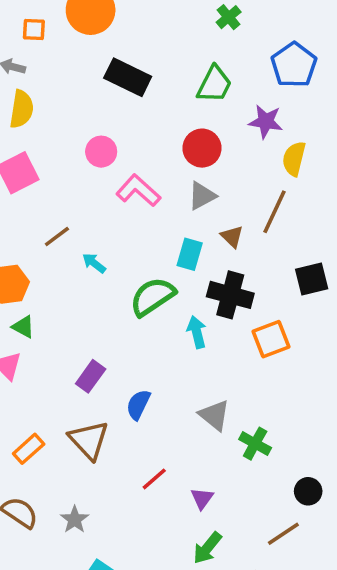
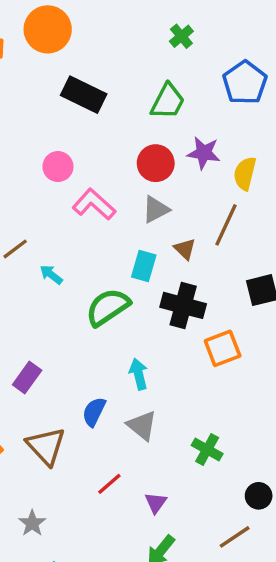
purple star: (266, 122) -> (204, 153), moved
cyan arrow: (197, 332) -> (139, 374), moved
purple rectangle: (91, 376) -> (27, 377), moved
gray triangle: (214, 415) -> (142, 426), moved

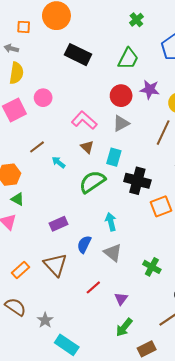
pink circle: (58, 167) -> (43, 98), moved
brown triangle: (185, 249) -> (87, 147), moved
purple rectangle: (27, 377) -> (58, 224), moved, turned 30
gray star: (32, 523) -> (45, 320), moved

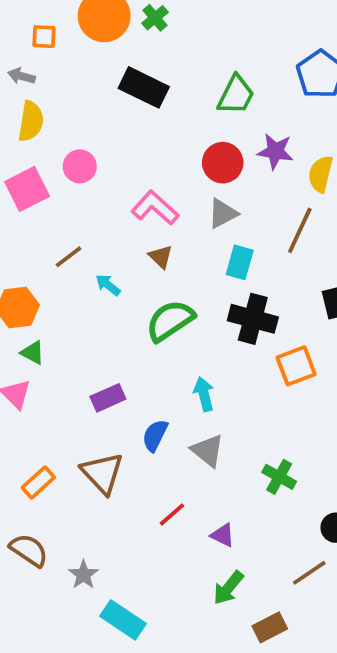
green cross: (136, 20) -> (155, 18), moved
cyan rectangle: (114, 157) -> (240, 262), moved
purple triangle: (121, 299) -> (223, 535), turned -40

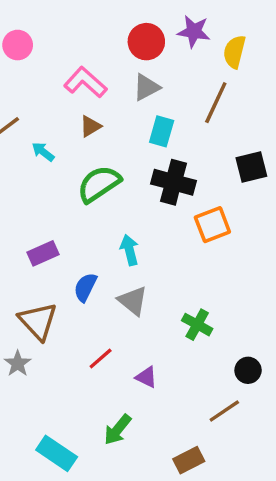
brown triangle: (161, 257) -> (90, 126), turned 45
gray star: (83, 575) -> (18, 364), moved
green arrow: (228, 588) -> (118, 430), moved

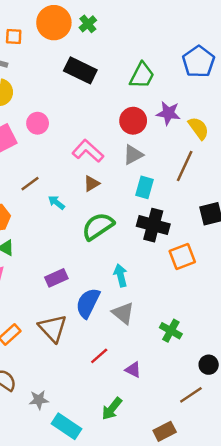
yellow semicircle: (234, 52) -> (199, 128), turned 130
blue semicircle: (85, 287) -> (88, 303), size x1.4
gray star: (18, 364) -> (39, 400), moved, turned 30

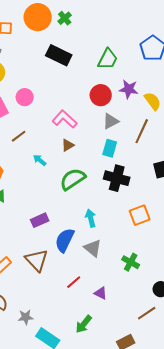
gray triangle: (133, 155) -> (111, 121), moved
brown line: (30, 184) -> (19, 136), moved
orange square: (182, 257) -> (140, 215), moved

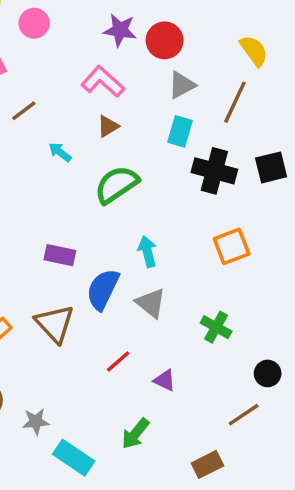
purple star: (129, 89) -> (120, 30), moved
pink circle: (25, 97) -> (34, 23), moved
black cross: (117, 178) -> (214, 171), moved
purple rectangle: (40, 220) -> (60, 255), turned 36

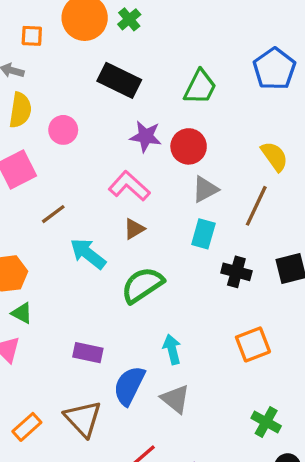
cyan arrow: (60, 152) -> (88, 254), size x1.6
black cross: (214, 171) -> (236, 272), size x0.7
green cross: (216, 327) -> (266, 422), moved

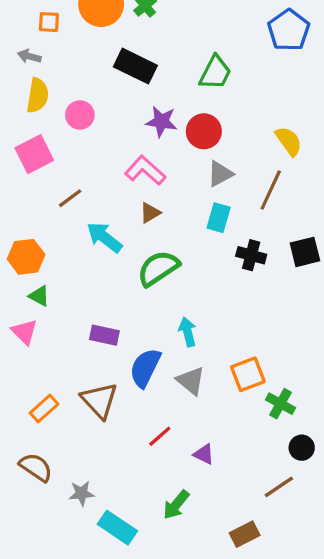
blue pentagon: (274, 69) -> (289, 30), moved
orange square: (253, 344) -> (248, 374), moved

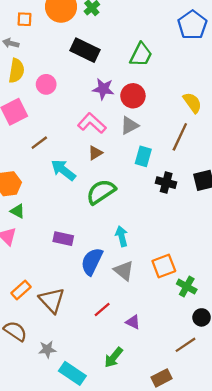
gray triangle: (220, 174) -> (130, 125), moved
brown triangle: (99, 400) -> (52, 300), moved

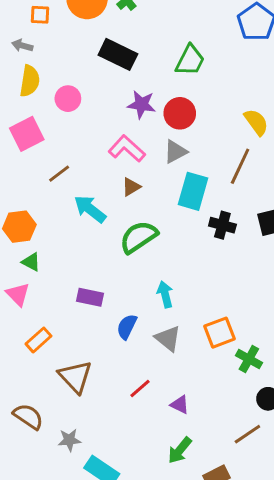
cyan rectangle: (143, 156) -> (193, 191), size x1.4
blue semicircle: (92, 261) -> (127, 327), size x0.7
orange rectangle: (21, 290) -> (38, 340), moved
green arrow: (114, 357) -> (180, 450), moved

